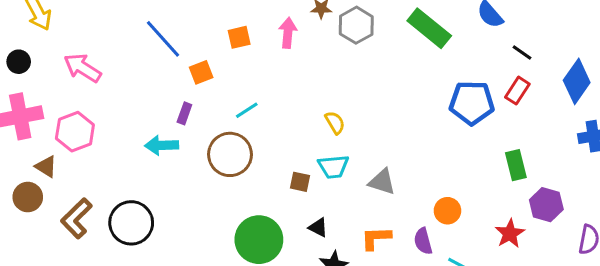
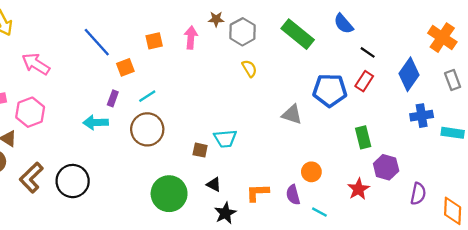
cyan line: (247, 110) -> (147, 96), moved
yellow semicircle: (335, 123) -> (249, 69), moved
gray triangle: (382, 182) -> (292, 114), moved

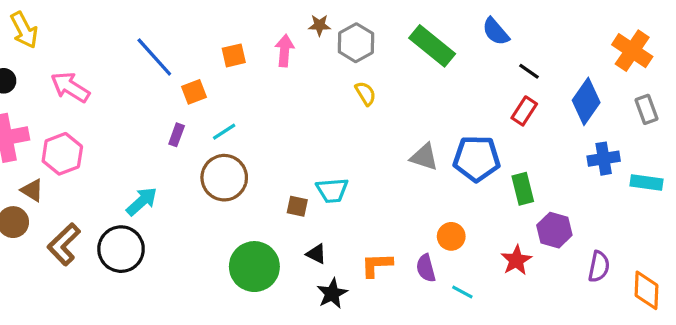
blue pentagon: (330, 90) -> (477, 159), moved
cyan arrow: (96, 122) -> (142, 201), moved, turned 140

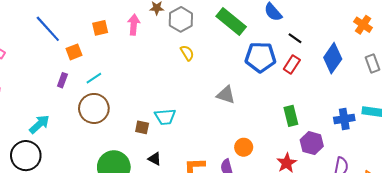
orange cross: (632, 51) -> (363, 25), size x0.7
blue pentagon: (477, 159) -> (260, 57), moved
blue cross: (604, 159) -> (344, 119), moved

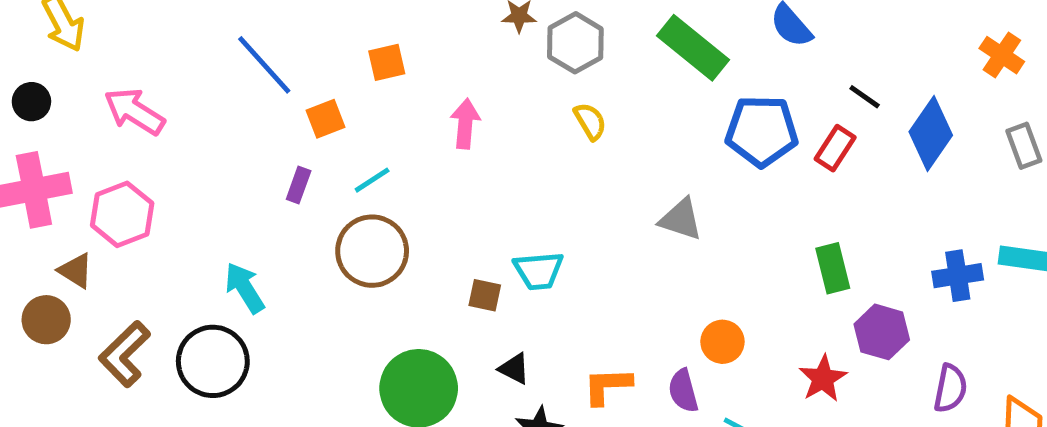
pink arrow: (134, 25) -> (465, 124), moved
black line: (295, 38) -> (865, 97), moved
cyan arrow: (39, 124) -> (245, 288), turned -80

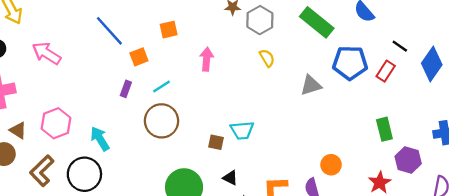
pink hexagon: (122, 214) -> (56, 123), moved
gray triangle: (681, 219) -> (311, 85), moved, turned -35

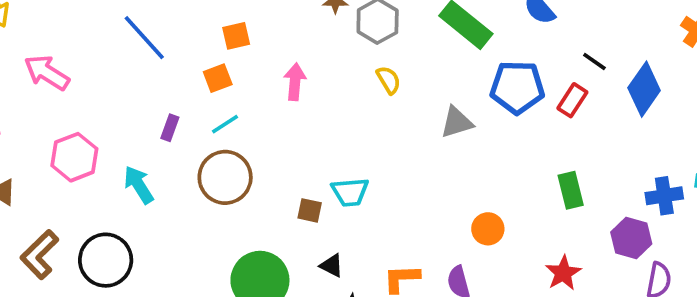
orange square: (139, 57) -> (218, 78), moved
pink hexagon: (56, 123) -> (74, 157), moved
cyan arrow: (100, 139) -> (139, 185), moved
purple hexagon: (408, 160) -> (631, 238), moved
orange circle: (331, 165) -> (488, 229), moved

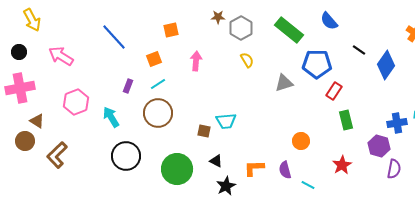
orange square: (236, 36) -> (171, 30), moved
red rectangle: (572, 100) -> (334, 91), moved
black circle: (106, 260) -> (126, 156), moved

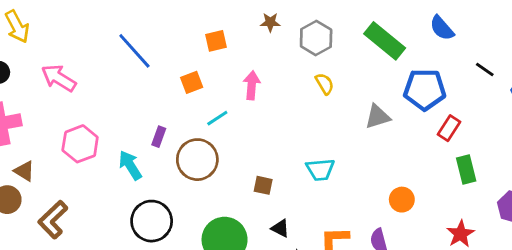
brown star: (218, 17) -> (270, 22), moved
cyan line: (158, 84) -> (217, 118), moved
purple rectangle: (128, 86) -> (159, 137), moved
cyan trapezoid: (226, 121) -> (320, 170), moved

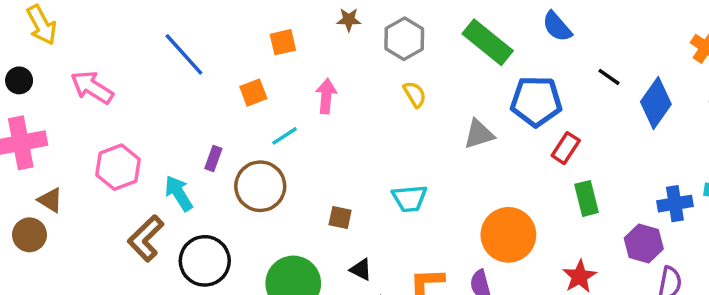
orange circle: (402, 200) -> (508, 235), size x1.8
brown L-shape: (53, 220) -> (146, 238), moved

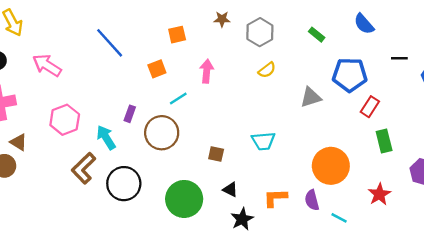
green rectangle: (488, 42) -> (317, 35), size x0.5
black line: (609, 77) -> (399, 58), turned -35
yellow semicircle: (415, 94) -> (267, 70), turned 84

